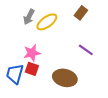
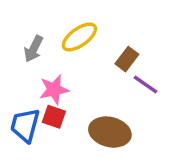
brown rectangle: (81, 13) -> (127, 59), moved
gray arrow: (29, 17) -> (34, 49), moved

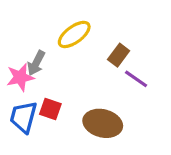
gray arrow: (34, 49) -> (36, 63), moved
pink star: (54, 90) -> (20, 77), moved

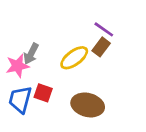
yellow ellipse: (74, 34) -> (74, 58), moved
purple line: (136, 79) -> (104, 29), moved

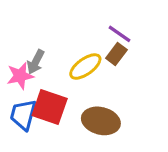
red square: (43, 93) -> (50, 107), size x1.6

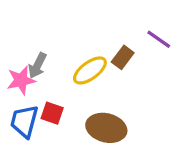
purple line: (120, 34) -> (159, 39), moved
red square: (50, 107) -> (52, 113), size x0.6

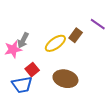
red square: (52, 113) -> (32, 70), turned 32
blue trapezoid: (24, 121) -> (22, 85), moved, turned -115

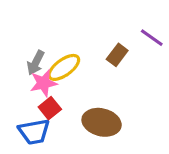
yellow ellipse: (55, 43) -> (64, 67), moved
pink star: (13, 49) -> (44, 83), moved

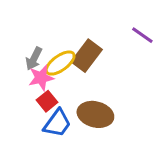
brown rectangle: (117, 55) -> (87, 56), moved, size x1.5
blue trapezoid: (34, 132) -> (57, 123), moved, turned -44

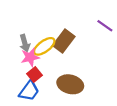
gray arrow: (34, 59) -> (25, 43), turned -42
blue trapezoid: (57, 123) -> (29, 91), moved

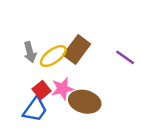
purple line: (105, 26) -> (125, 57), moved
pink star: (30, 57) -> (62, 89), moved

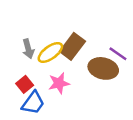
red square: (42, 90) -> (25, 84), moved
brown ellipse: (85, 102) -> (103, 68), moved

